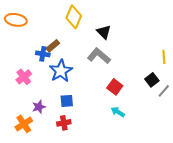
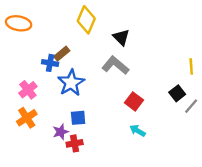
purple star: (39, 107) -> (61, 132), moved
orange cross: (24, 124) -> (27, 118), moved

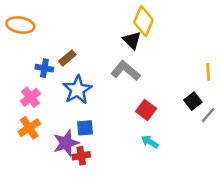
yellow diamond: (86, 20) -> (143, 21), moved
blue cross: (50, 63) -> (44, 68), moved
purple star: (61, 132) -> (66, 143), size x1.5

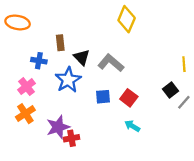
black triangle: (132, 40) -> (82, 57), moved
brown rectangle: (67, 58) -> (60, 43), moved, turned -56
blue square: (85, 128) -> (103, 97), moved

